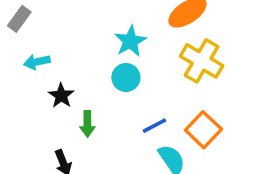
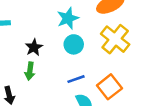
cyan circle: (126, 78) -> (74, 44), moved
black star: (61, 96) -> (34, 47), moved

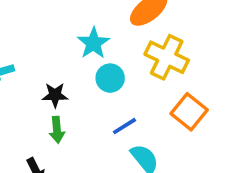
black star: (34, 47) -> (55, 95), turned -30
orange square: (109, 87) -> (189, 112), moved

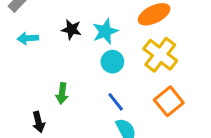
black star: (55, 95) -> (71, 29), moved
blue line: (125, 126) -> (116, 102), turned 72

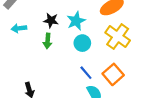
green arrow: (62, 93) -> (48, 41), moved
orange square: (169, 101) -> (113, 74), moved

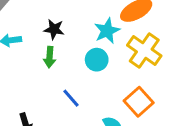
cyan star: (76, 21) -> (107, 31), moved
blue line: (86, 73) -> (71, 98), moved

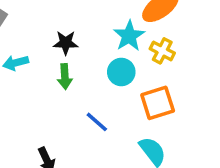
yellow cross: (144, 50) -> (162, 51), moved, size x0.6
orange square: (139, 102) -> (158, 103), moved, turned 32

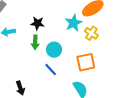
cyan circle: (121, 72) -> (54, 50), moved

